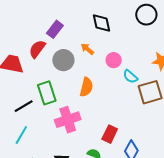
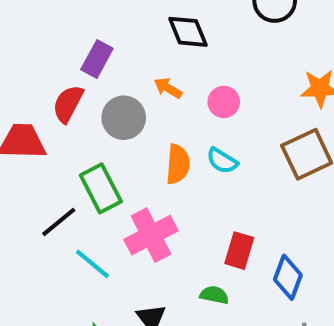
cyan semicircle: (130, 77) -> (222, 161), moved
cyan line: (21, 135) -> (92, 264), moved, turned -72

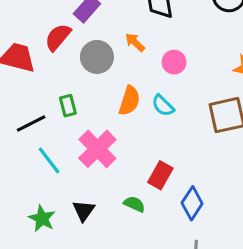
green rectangle: (101, 188) -> (68, 106), size x0.6
pink cross: (151, 235) -> (97, 149), turned -30

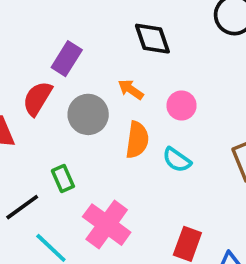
orange semicircle: (129, 101) -> (137, 140), moved

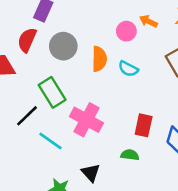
orange arrow: (131, 89) -> (148, 21), moved
green rectangle: (63, 178) -> (52, 92), size x1.6

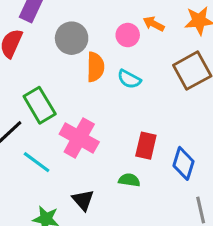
gray circle: (63, 46) -> (72, 38), moved

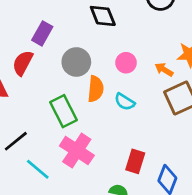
orange arrow: (154, 24) -> (164, 70), moved
green rectangle: (40, 105) -> (63, 111), moved

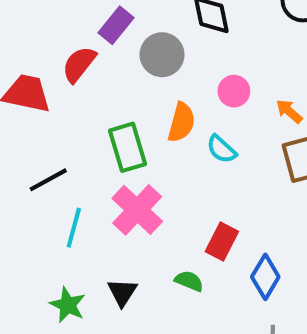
gray circle: (76, 62) -> (162, 55), moved
cyan line: (38, 169) -> (74, 228), turned 55

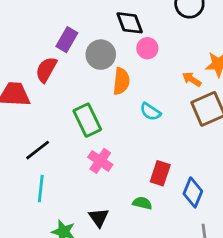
pink circle: (234, 91) -> (147, 48), moved
orange semicircle: (181, 122) -> (121, 81), moved
pink cross: (137, 210) -> (100, 161), size x0.7
cyan line: (74, 228) -> (41, 189), moved

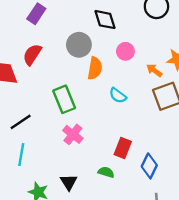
purple rectangle: (67, 40) -> (36, 14), moved
pink circle: (147, 48) -> (125, 51), moved

